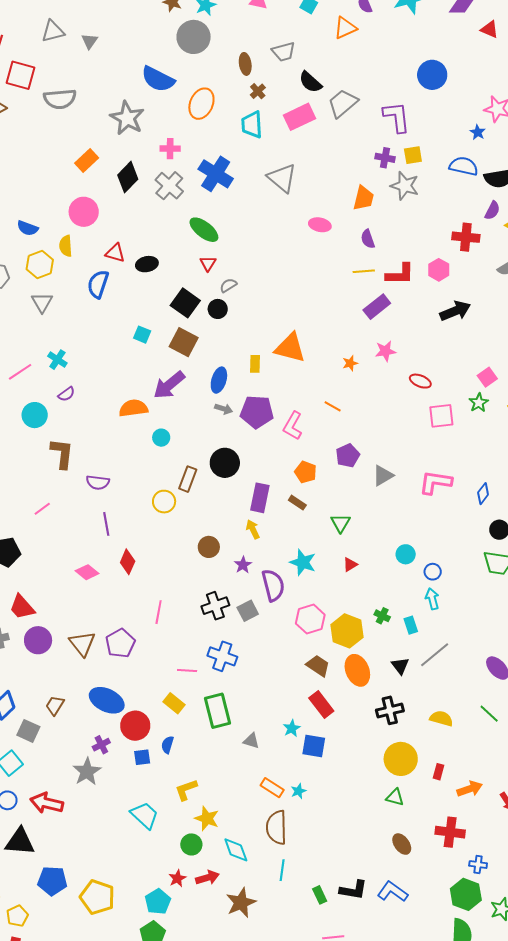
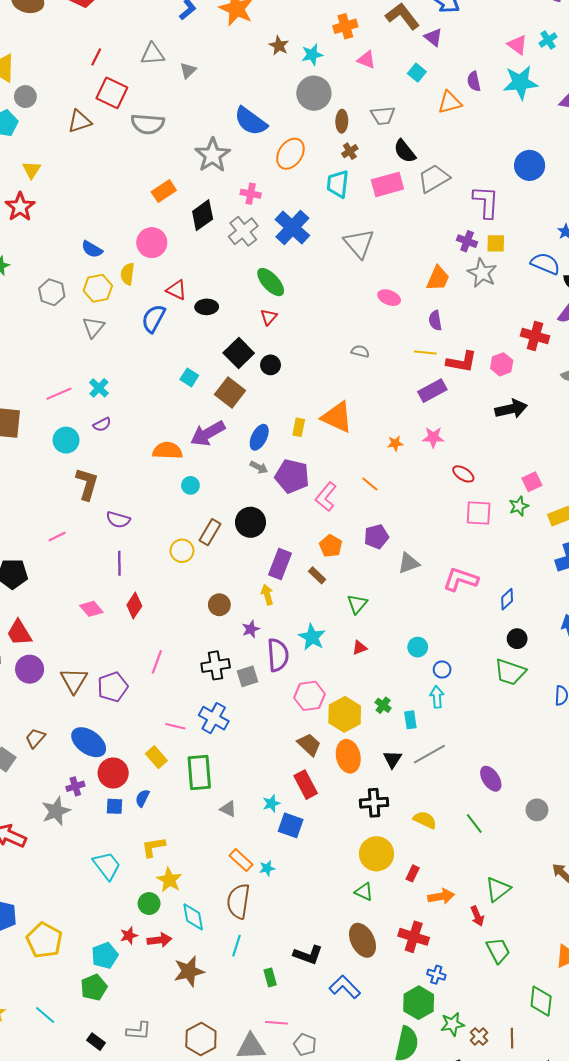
gray circle: (194, 37) -> (314, 93), moved
gray semicircle: (228, 285) -> (360, 351), moved, turned 36
brown ellipse: (402, 844) -> (362, 940), size x1.5
black L-shape: (353, 890) -> (308, 955), moved

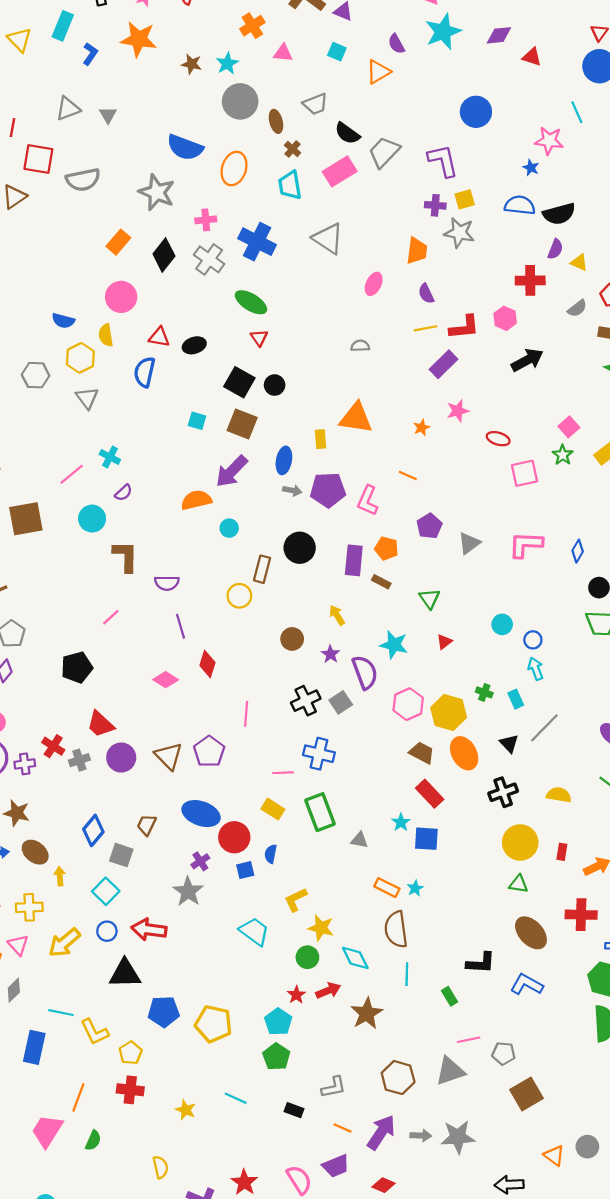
pink ellipse: (389, 298) -> (374, 284), turned -70
purple rectangle: (280, 564) -> (354, 560), moved

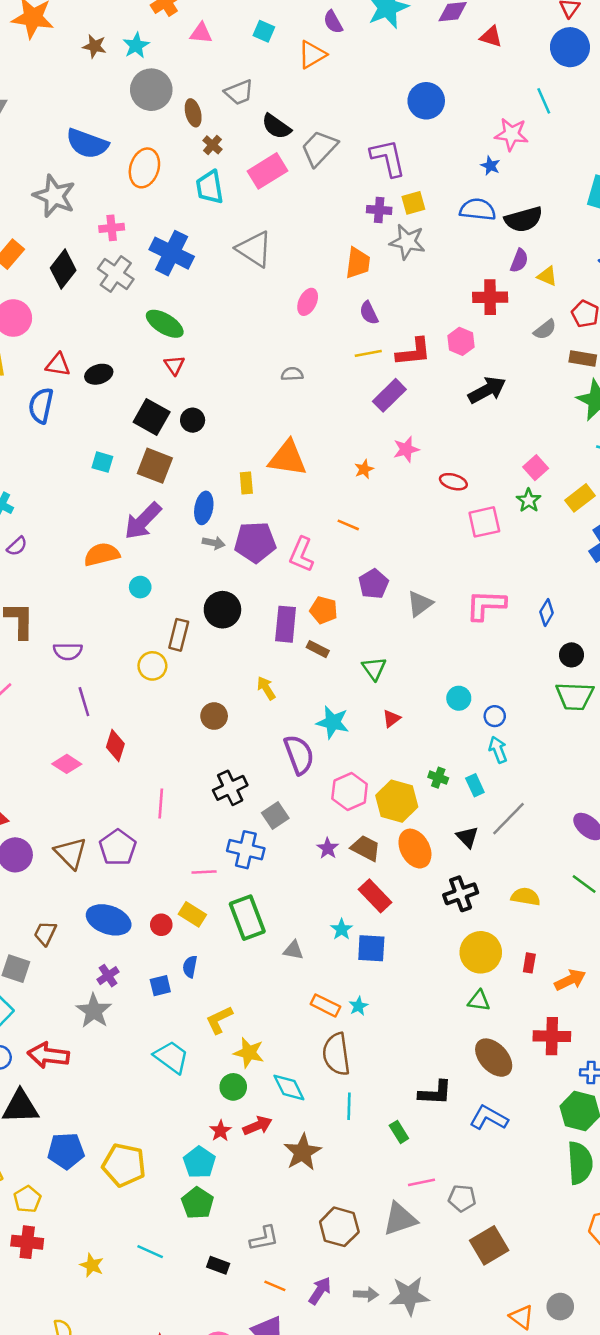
purple star: (330, 654) -> (328, 848), moved
gray square: (341, 702) -> (275, 816), moved
red circle: (234, 837) -> (161, 925), moved, size x0.6
purple arrow: (381, 1132) -> (320, 1291), size x0.7

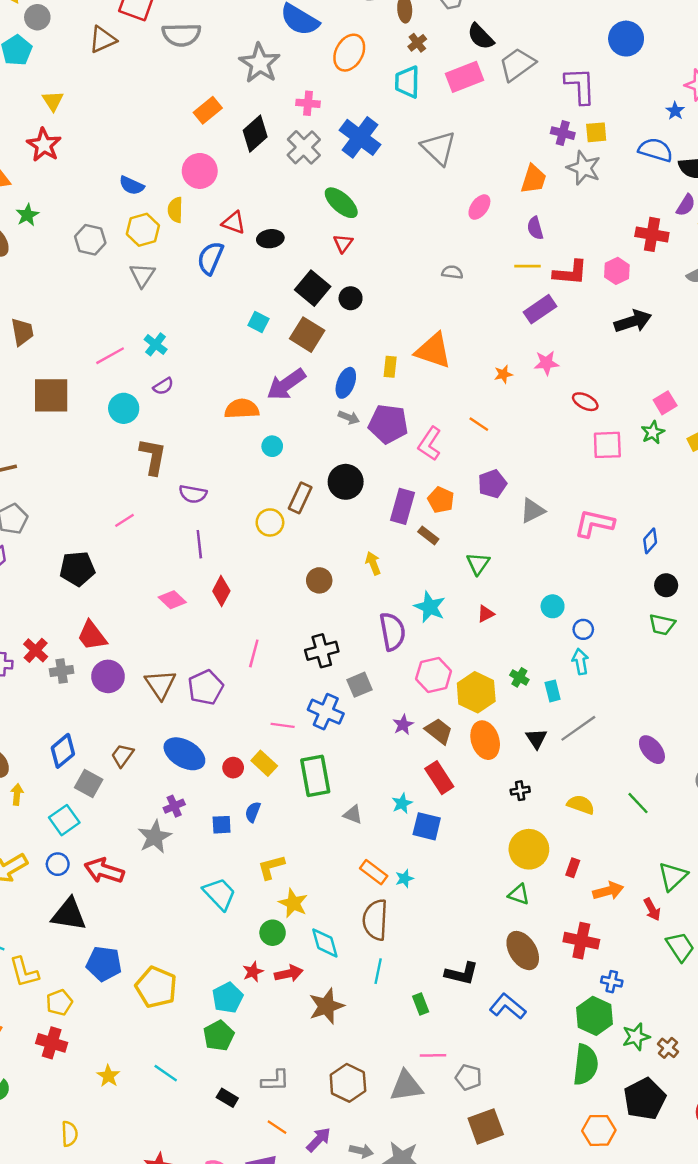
green trapezoid: (575, 696) -> (662, 625), size x0.7
black cross: (461, 894) -> (520, 791), size x0.6

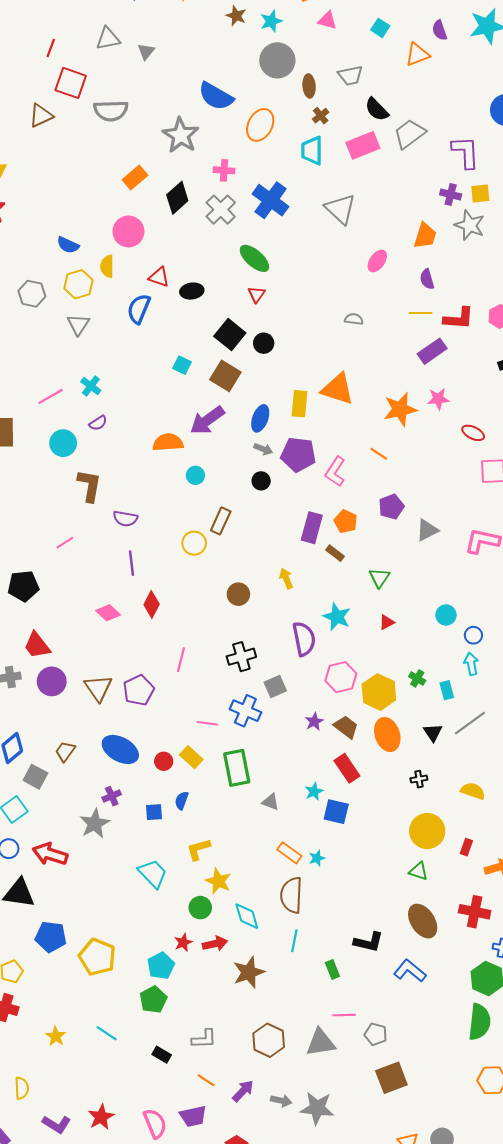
yellow rectangle: (390, 367) -> (299, 404), size x1.4
orange star: (503, 374) -> (400, 409), size x2.0
black circle: (346, 482) -> (261, 481), moved, size x0.6

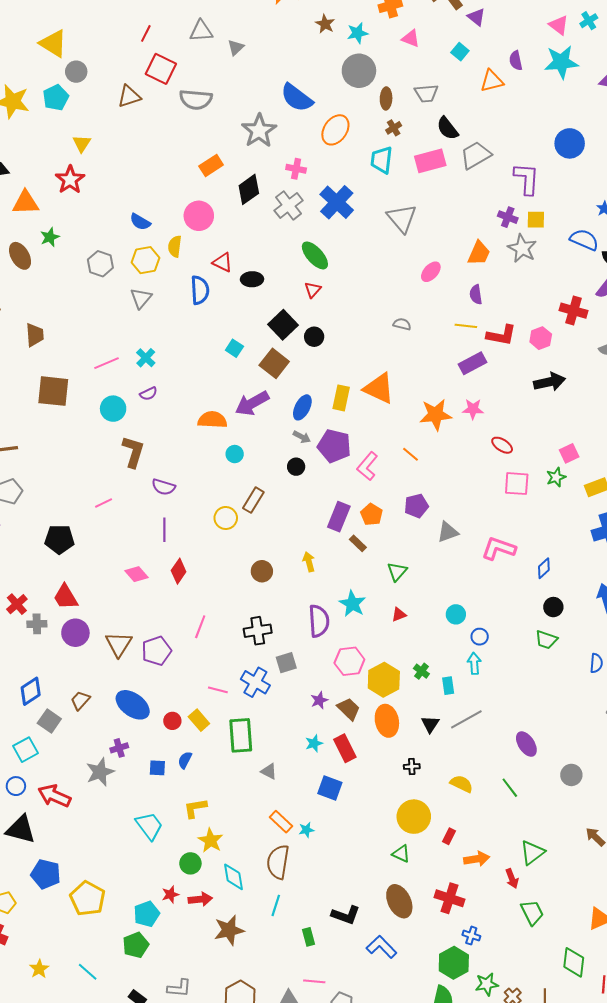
blue semicircle: (139, 309) -> (200, 290), turned 148
cyan star: (314, 791) -> (314, 743), moved

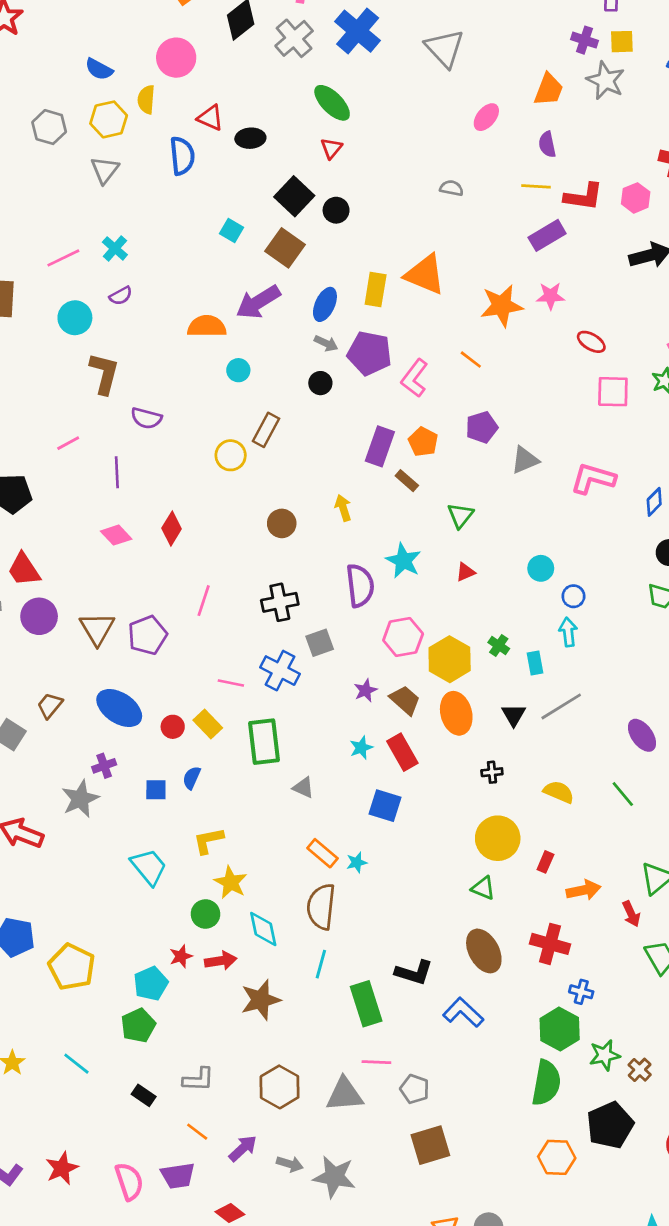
purple line: (164, 530) -> (117, 472), moved
green rectangle: (309, 937) -> (366, 1004), size x1.8

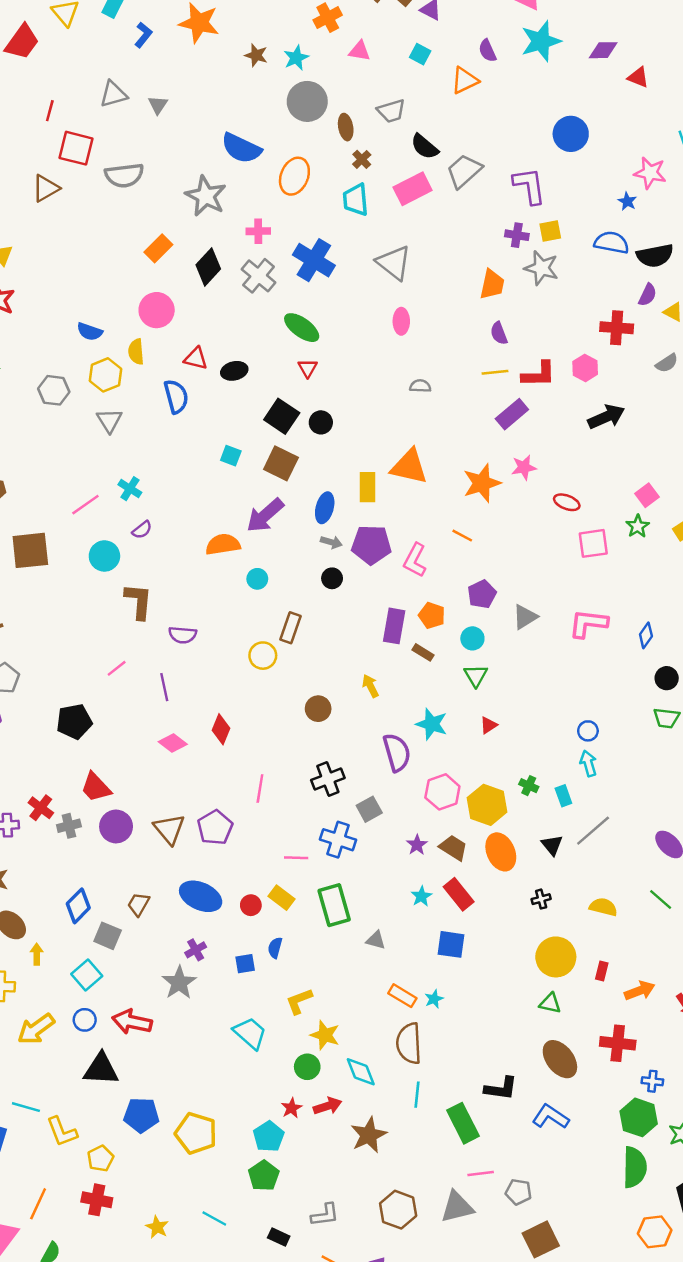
pink ellipse: (486, 117) -> (401, 321), moved, turned -30
cyan circle: (541, 568) -> (472, 638), moved

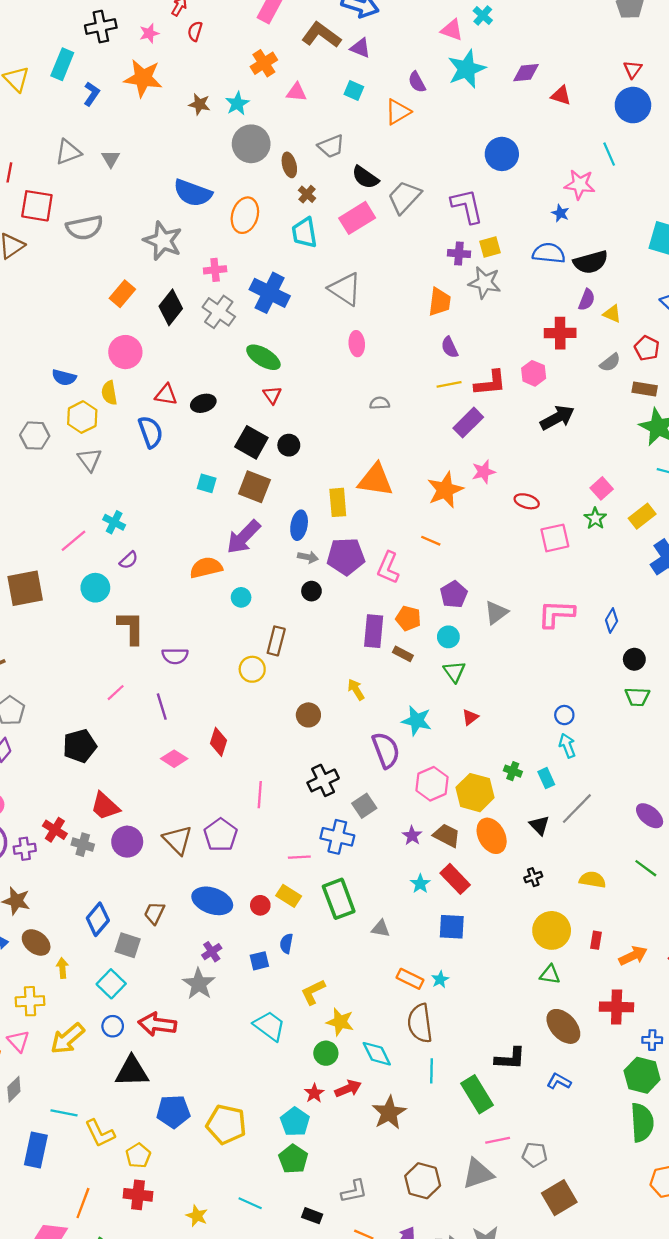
gray cross: (69, 826) -> (83, 845), turned 35
blue L-shape: (551, 1117) -> (559, 1081), size x0.7

